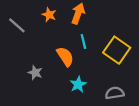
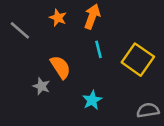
orange semicircle: (65, 57) -> (60, 67), moved
gray semicircle: (115, 93) -> (148, 110), moved

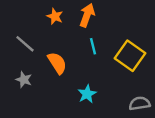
gray line: (20, 30) -> (25, 44), moved
gray star: (41, 86) -> (24, 80), moved

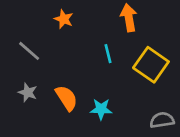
orange arrow: (87, 15) -> (129, 18), moved, turned -30
orange semicircle: (57, 63) -> (66, 98), moved
cyan star: (87, 94) -> (101, 109), turned 30

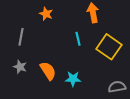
gray line: (29, 51) -> (21, 37), turned 60

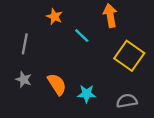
cyan line: (78, 39) -> (82, 36), moved, turned -32
gray semicircle: (117, 87) -> (127, 101), moved

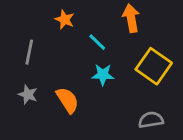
cyan star: (86, 94) -> (103, 75), moved

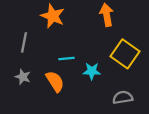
orange star: (65, 19) -> (53, 16), size x1.5
cyan line: (97, 42) -> (66, 58), moved, turned -49
cyan star: (103, 75) -> (92, 71), moved

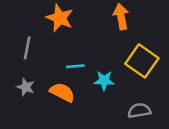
orange semicircle: (55, 81) -> (62, 92), turned -30

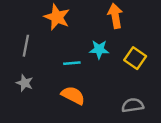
yellow square: (142, 61) -> (135, 58), size x0.7
cyan star: (104, 81) -> (99, 49), moved
orange semicircle: (62, 92) -> (73, 95), moved

